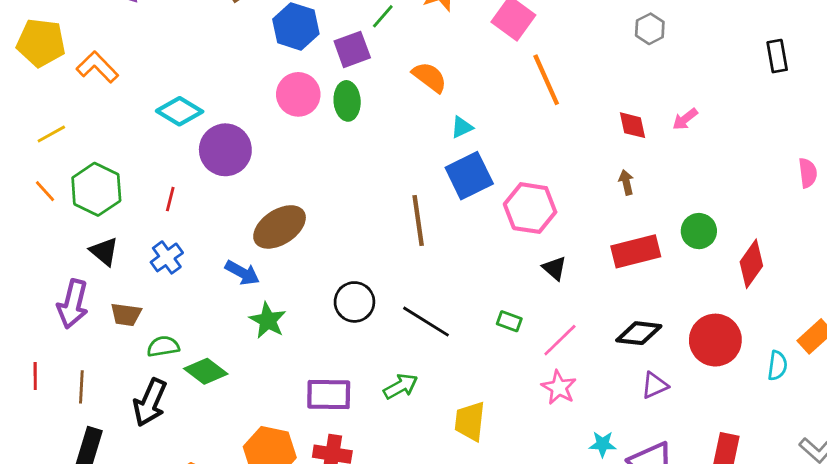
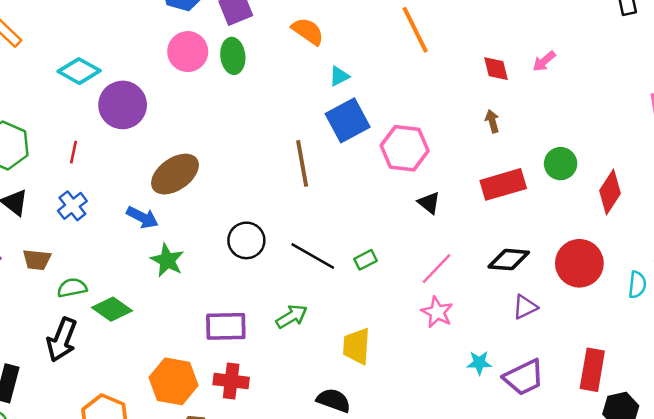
green rectangle: (509, 321) -> (365, 260), moved, turned -45

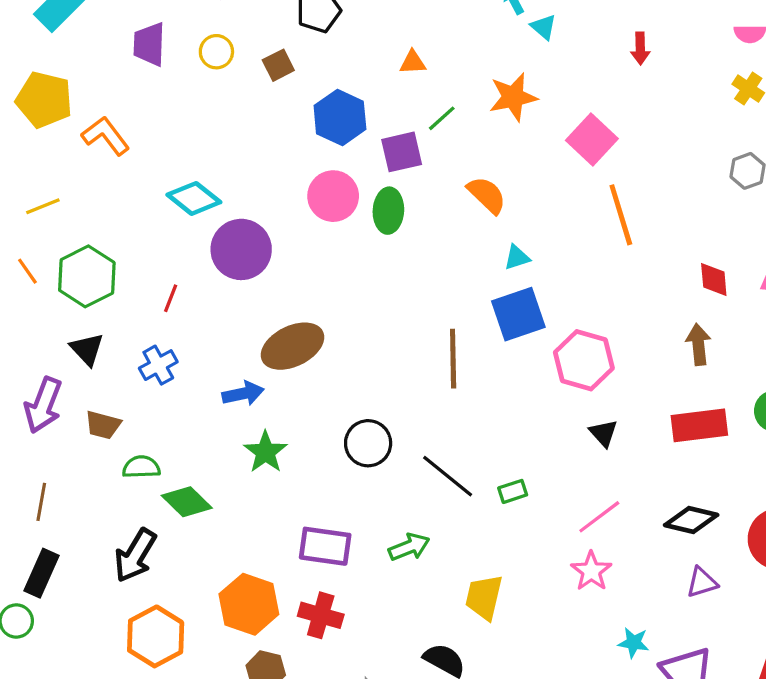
brown arrow: (492, 121) -> (698, 344), size x1.4
blue arrow: (142, 217) -> (243, 394), turned -48
black arrow: (62, 340) -> (135, 555), moved

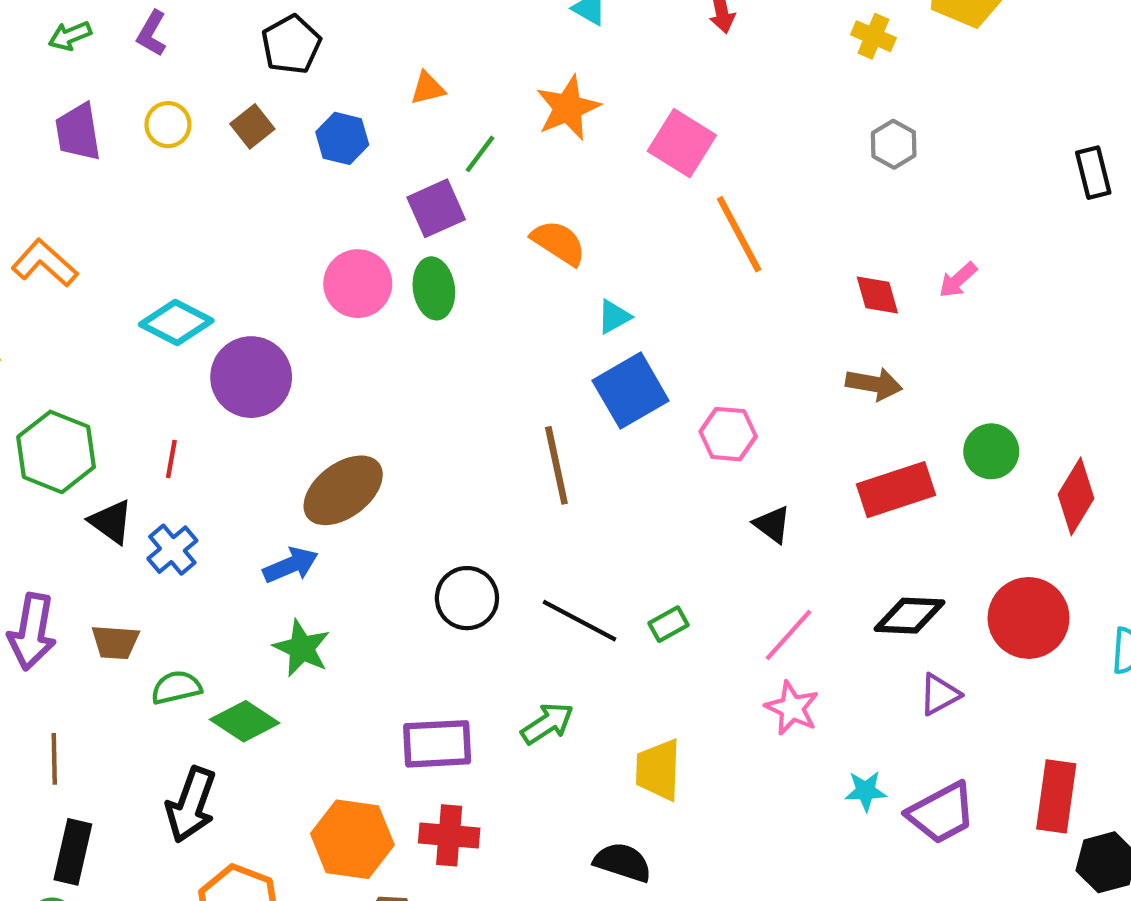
blue hexagon: (340, 117) -> (342, 138), moved, size x0.7
brown arrow: (698, 344) -> (874, 384), turned 117
black triangle: (87, 349) -> (111, 522), moved
pink hexagon: (584, 360) -> (728, 434), size x0.7
green star: (265, 452) -> (302, 648), moved

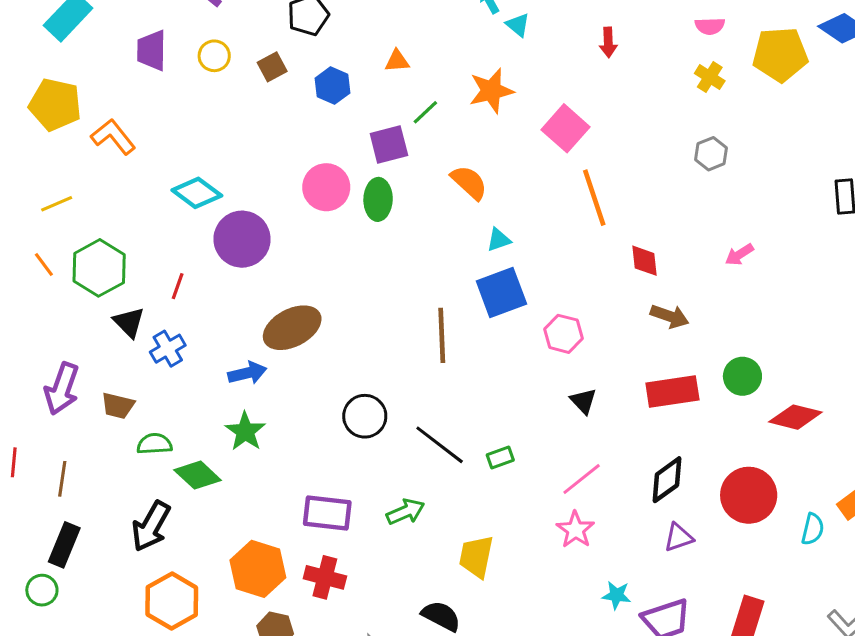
red diamond: (877, 295) -> (644, 261), moved
red diamond: (1076, 496) -> (795, 417), turned 63
black diamond: (909, 616) -> (667, 480), turned -48

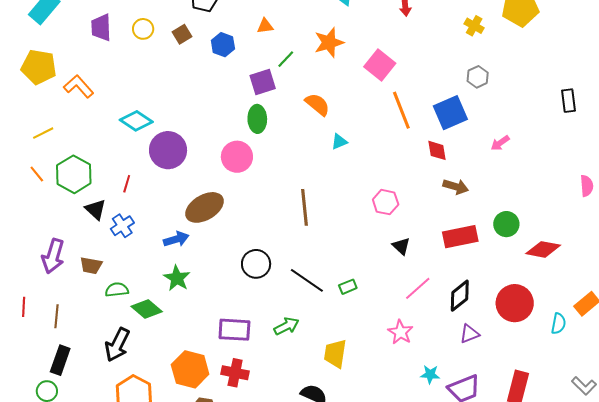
pink circle: (326, 187) -> (237, 157), moved
blue square: (501, 292) -> (450, 113), moved
pink line: (582, 479) -> (418, 288), moved

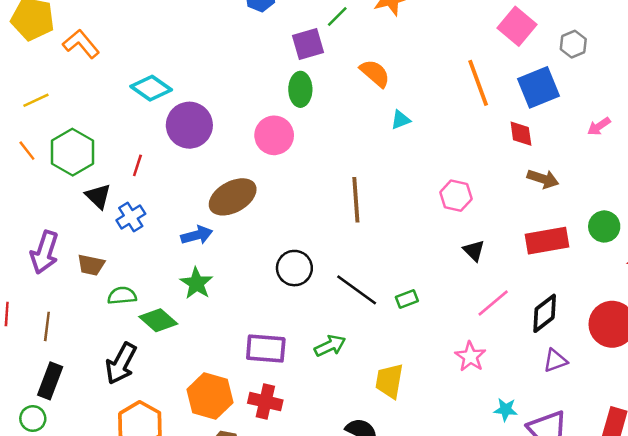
pink square: (380, 65) -> (517, 26), moved

